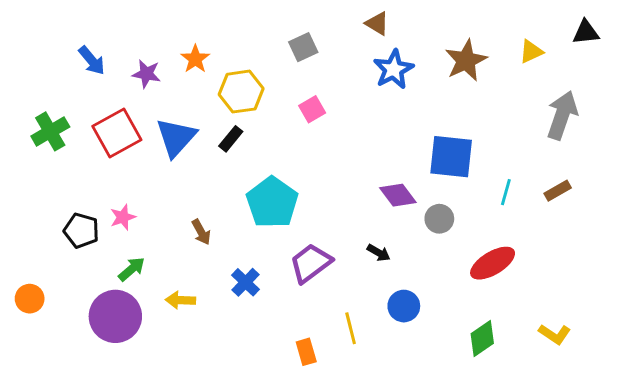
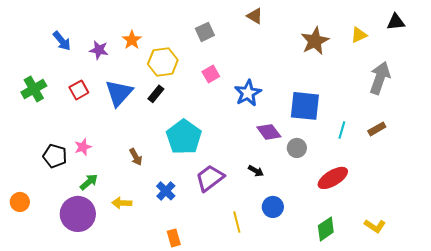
blue star: (393, 69) -> (248, 93), moved
red square: (117, 133) -> (79, 90), size x0.6
orange rectangle: (306, 352) -> (174, 238), moved

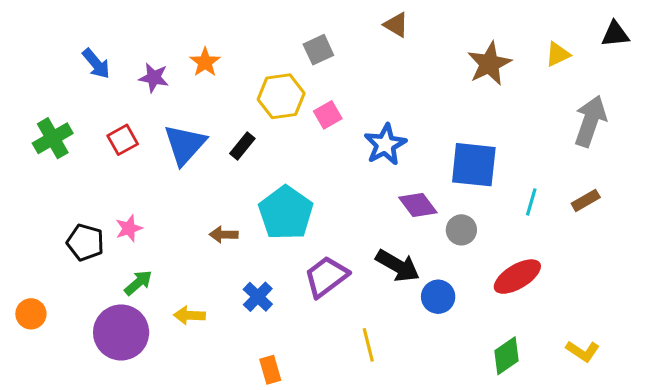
yellow hexagon: (163, 62) -> (281, 96), moved
brown arrow: (136, 157) -> (224, 235), moved, turned 120
black arrow: (256, 171) -> (398, 266), size x1.8
blue circle: (273, 207) -> (438, 297), moved

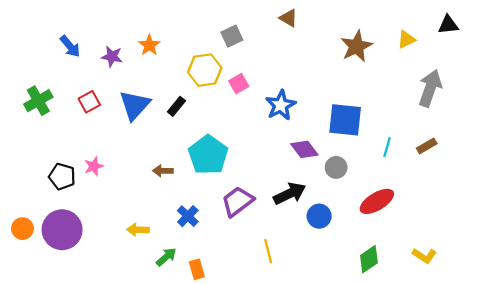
black arrow: (398, 266) -> (290, 193), turned -56
green arrow: (138, 283) -> (166, 257), moved
purple circle: (121, 332) -> (62, 230), moved

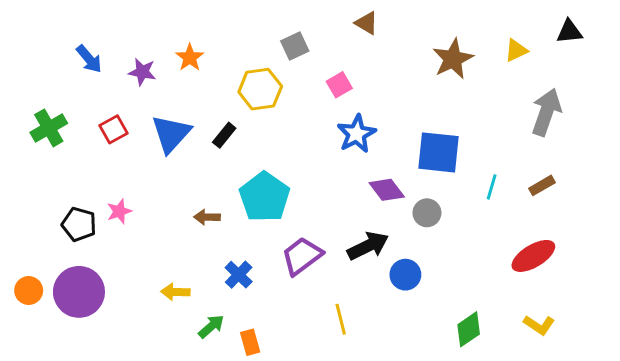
pink square: (239, 84) -> (339, 85), moved
red ellipse: (377, 201) -> (533, 256), moved

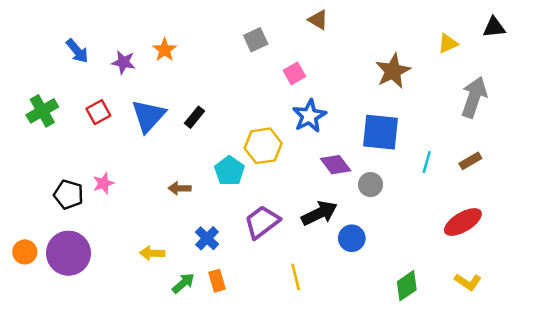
brown star: (453, 59) -> (393, 71), moved
yellow hexagon: (260, 89) -> (263, 146), moved
cyan pentagon: (264, 197) -> (229, 171), size x0.7
orange rectangle: (250, 342) -> (217, 281), moved

